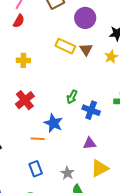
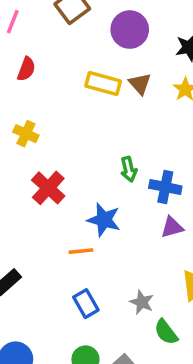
red semicircle: (19, 21) -> (26, 69), moved
yellow cross: (23, 60) -> (26, 134), moved, turned 32
green arrow: (72, 97) -> (129, 169), turned -32
purple triangle: (90, 143) -> (172, 227), moved

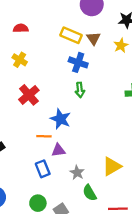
red semicircle: (26, 69) -> (21, 28), moved, turned -120
blue cross: (165, 187) -> (78, 62), moved
purple triangle: (172, 227) -> (58, 150), moved

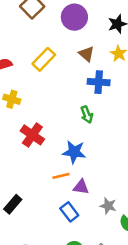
yellow rectangle: (71, 35) -> (44, 59), moved, turned -54
blue cross: (78, 62) -> (99, 82), moved
purple triangle: (58, 150) -> (81, 187), turned 32

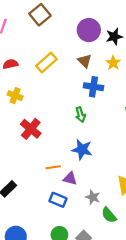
purple circle: (74, 17) -> (89, 30), moved
blue star: (74, 152) -> (82, 150), moved
blue rectangle: (69, 212) -> (58, 200), turned -35

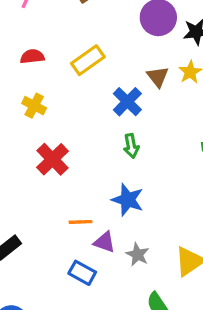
brown triangle: (85, 61) -> (158, 77), moved
blue cross: (93, 87) -> (127, 102), moved, turned 30
gray star: (93, 197) -> (138, 254), moved

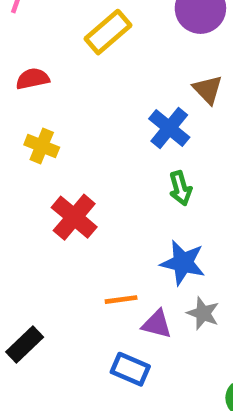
yellow rectangle: (88, 60) -> (108, 32), moved
gray star: (138, 254) -> (203, 313), moved

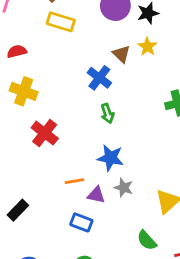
yellow rectangle: (108, 32) -> (61, 22), turned 60
yellow cross: (42, 146) -> (24, 91), size x1.4

